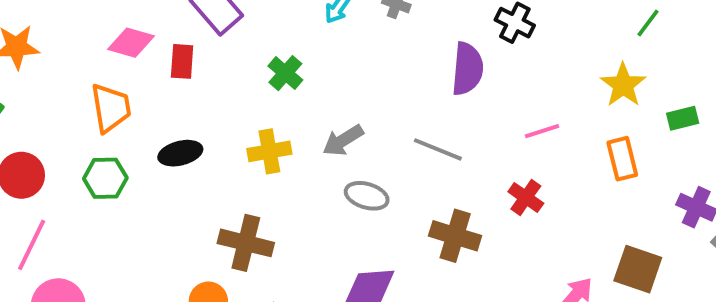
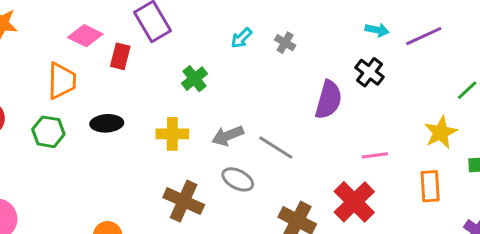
gray line: (438, 149) -> (276, 148), moved
red cross: (526, 198) -> (354, 202), size x1.6
brown cross: (246, 243) -> (184, 201), moved

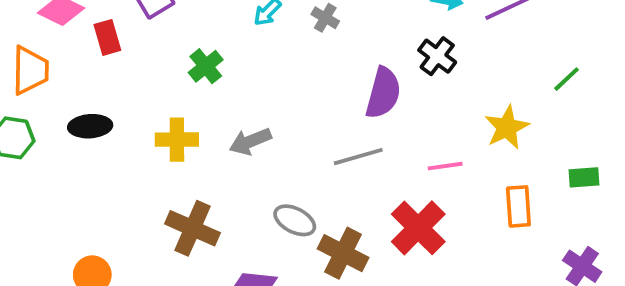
red rectangle: (120, 56) -> (107, 37), turned -30
yellow star: (441, 132) -> (507, 127), moved
gray line: (276, 148) -> (358, 157), moved, turned -48
gray ellipse: (238, 179) -> (295, 220), moved

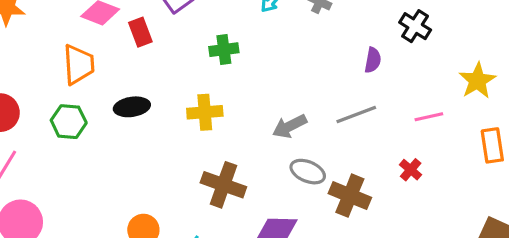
green cross: (206, 66) -> (224, 50), turned 36
purple semicircle: (383, 93) -> (373, 60), size x0.6
gray arrow: (250, 141) -> (290, 126), moved
red cross: (418, 228) -> (411, 170), size x0.5

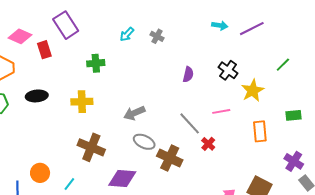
black cross: (415, 26) -> (228, 70), moved
gray line: (356, 115) -> (190, 123), moved, turned 65

